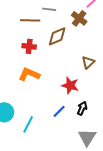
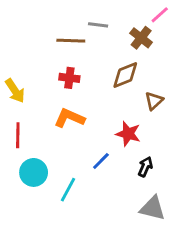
brown diamond: (57, 36) -> (125, 75), moved
blue line: (59, 111) -> (101, 161), moved
gray triangle: (87, 137) -> (152, 208), turned -48

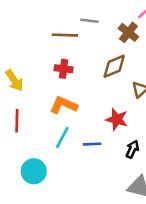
blue line: (101, 161) -> (92, 144), turned 42
cyan circle: (34, 172) -> (34, 171), moved
cyan line: (68, 190) -> (62, 138), moved

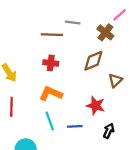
cyan line: (62, 138) -> (50, 121), turned -48

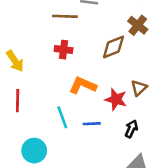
brown cross: (105, 32) -> (138, 25), moved
brown triangle: (115, 80) -> (139, 88), moved
orange L-shape: (51, 94) -> (83, 85), moved

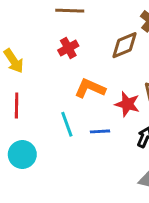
red cross: (64, 50) -> (68, 48), turned -36
cyan circle: (34, 151) -> (22, 154), moved

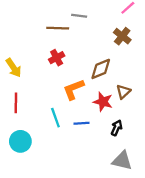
brown diamond: (124, 45) -> (101, 69), moved
orange L-shape: (90, 88) -> (74, 89), turned -45

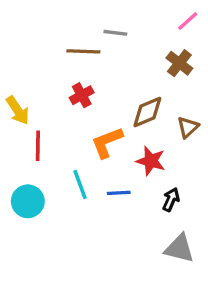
brown triangle: (123, 92) -> (188, 127), moved
red line: (16, 103) -> (38, 146), moved
cyan circle: (20, 141) -> (28, 201), moved

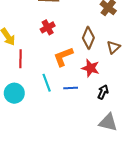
brown diamond: (147, 112) -> (88, 38), turned -45

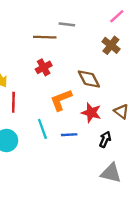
brown diamond: (88, 38) -> (89, 79), turned -50
brown triangle: (113, 47) -> (121, 111), moved, turned -40

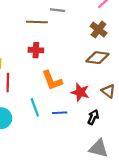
red cross: (44, 67) -> (36, 50), turned 32
brown diamond: (89, 79) -> (97, 58), moved, turned -55
orange L-shape: (61, 100) -> (52, 80), turned -90

